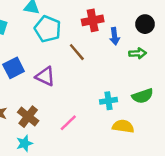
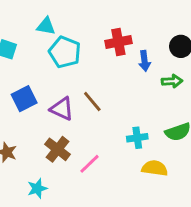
brown line: (77, 52) -> (92, 101), moved
brown cross: (28, 117) -> (58, 149), moved

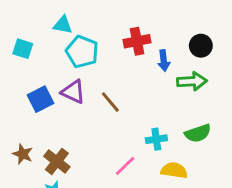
green arrow: (172, 81) -> (192, 81), size x1.4
purple triangle: (62, 109) -> (73, 92), moved
brown cross: (58, 149) -> (57, 161), moved
pink line: (89, 164) -> (125, 166), moved

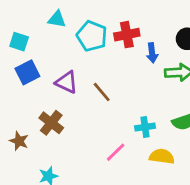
cyan pentagon: (82, 52) -> (92, 36), moved
blue square: (41, 99) -> (27, 72), moved
brown cross: (57, 161) -> (51, 123), moved

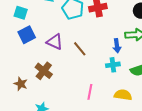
blue arrow: (152, 53) -> (117, 46), moved
cyan cross: (145, 127) -> (113, 65), moved
pink line: (116, 152) -> (90, 92), turned -35

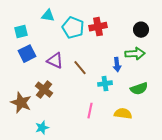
cyan square: (21, 13) -> (21, 32), turned -32
cyan cross: (113, 65) -> (105, 84), moved
brown star: (21, 84) -> (21, 103), size x1.5

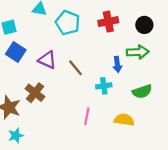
red cross: (98, 27) -> (108, 22), moved
blue square: (27, 54) -> (16, 52), turned -30
cyan star: (42, 128) -> (16, 136), moved

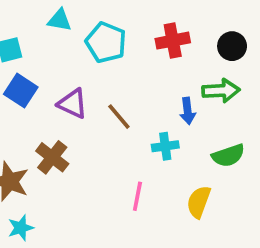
yellow semicircle: (124, 120) -> (199, 202), turned -78

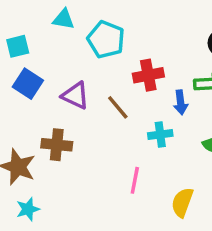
red cross: (173, 41) -> (148, 75), moved
brown cross: (52, 157) -> (57, 145), turned -32
yellow semicircle: (199, 202) -> (182, 202), moved

